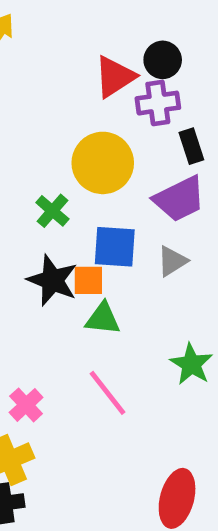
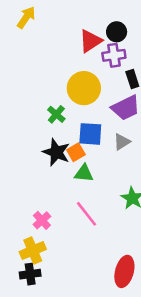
orange square: (88, 280) -> (76, 152), turned -30

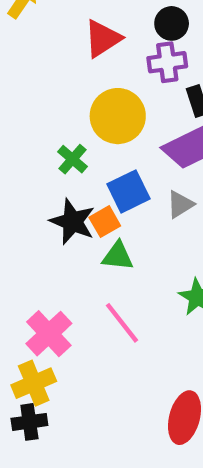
red triangle: (90, 41) -> (103, 39), moved
blue square: (90, 134) -> (128, 191), turned -30
pink cross: (42, 220) -> (49, 334), size x1.5

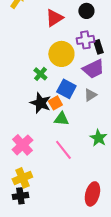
purple cross: (167, 62) -> (85, 40), moved
blue square: (128, 191) -> (66, 89), turned -36
pink cross: (49, 334) -> (22, 145), moved

